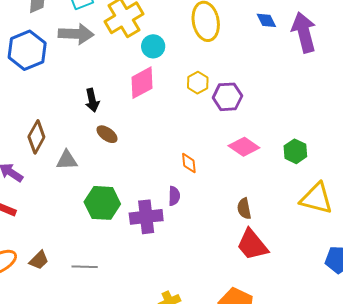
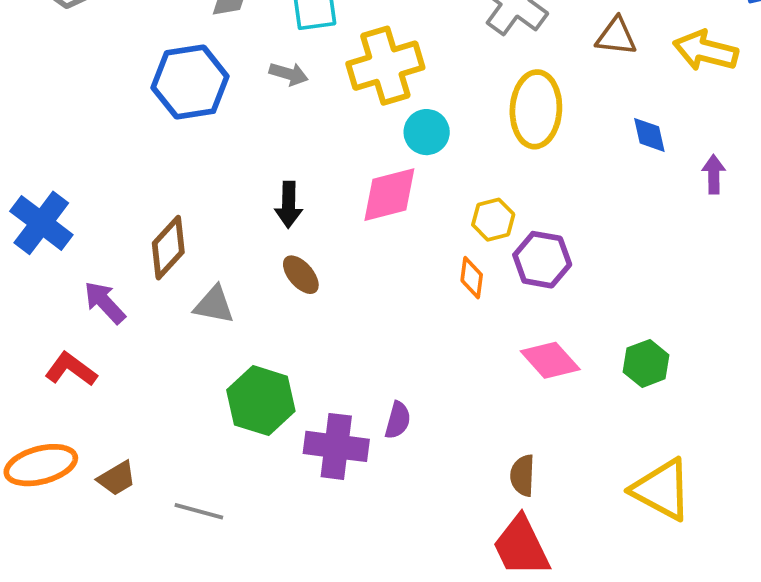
purple arrow: (304, 32) -> (714, 174), size x0.5
gray arrow: (76, 34) -> (289, 74), size x0.6
green hexagon: (295, 151) -> (646, 363), moved
orange diamond: (189, 163) -> (472, 278), moved

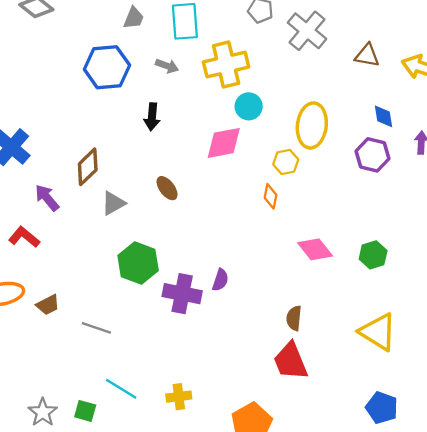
yellow ellipse: (536, 109) -> (312, 125), moved
black arrow: (289, 205) -> (152, 117), moved
purple hexagon: (542, 260) -> (373, 155), moved
gray triangle: (214, 305) -> (113, 203), turned -44

